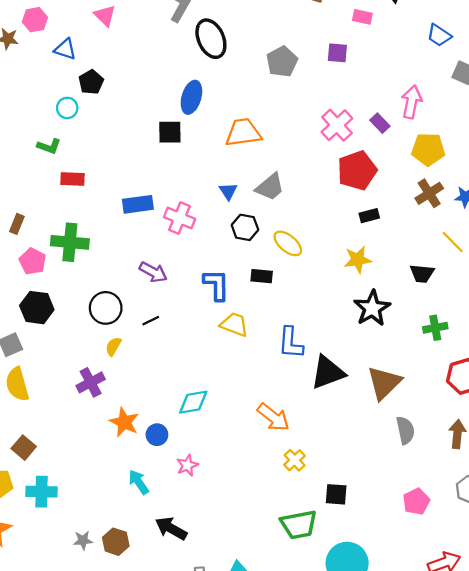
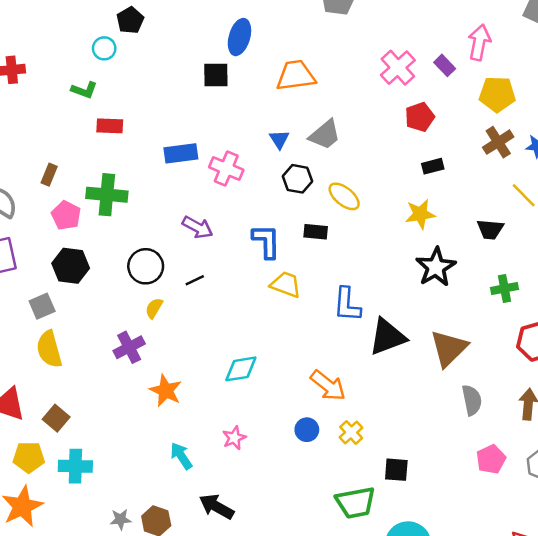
red pentagon: (357, 170) -> (420, 117), size x0.7
blue circle: (157, 435) -> (307, 430), moved
pink pentagon: (416, 502) -> (491, 459), moved

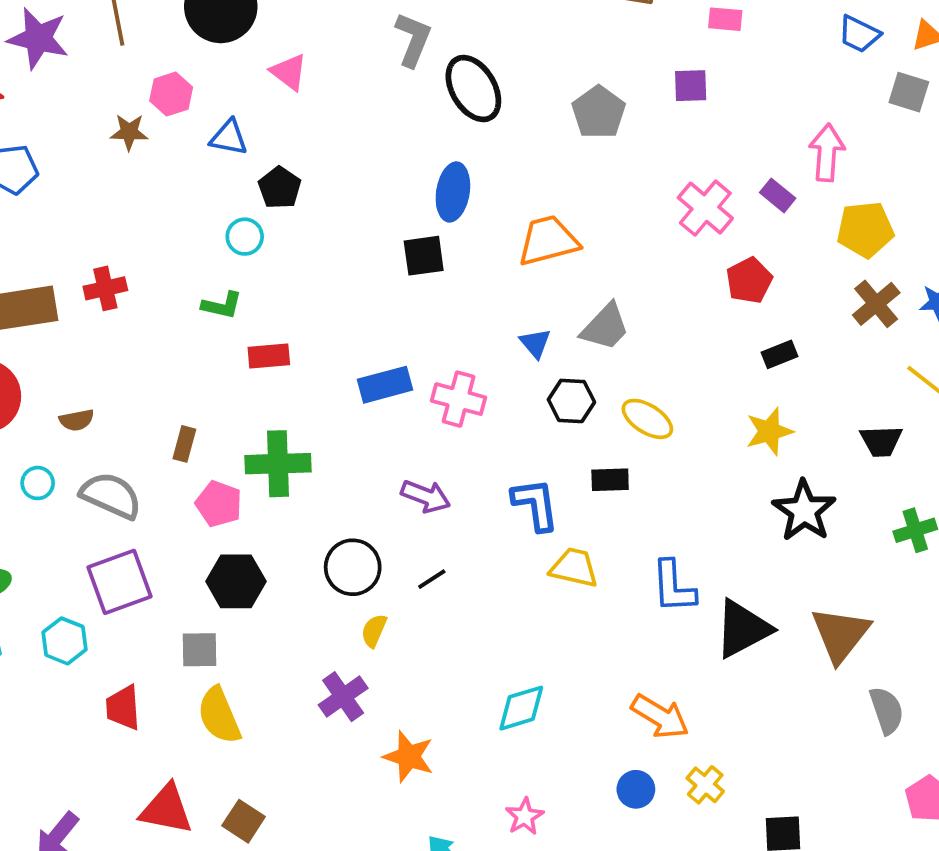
gray square: (42, 306) -> (200, 650), turned 30

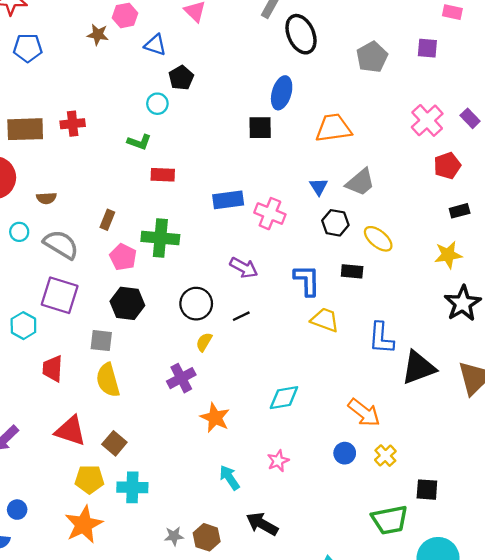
purple square: (119, 582) -> (60, 295), turned 30

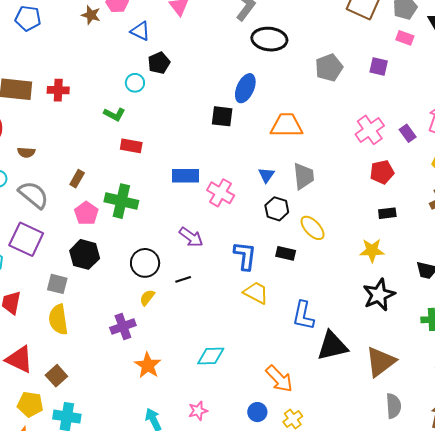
black ellipse: (301, 34) -> (269, 39), turned -68
gray trapezoid: (360, 182) -> (304, 176), turned -64

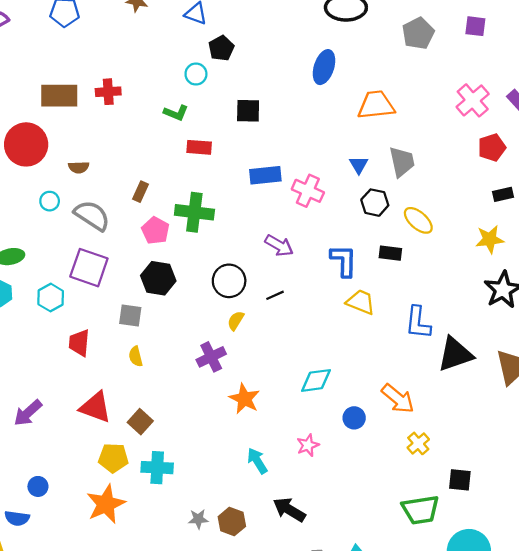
black square: (222, 116) -> (248, 111), moved
yellow semicircle: (58, 319) -> (136, 356), size x0.6
blue circle: (257, 412) -> (354, 418), moved

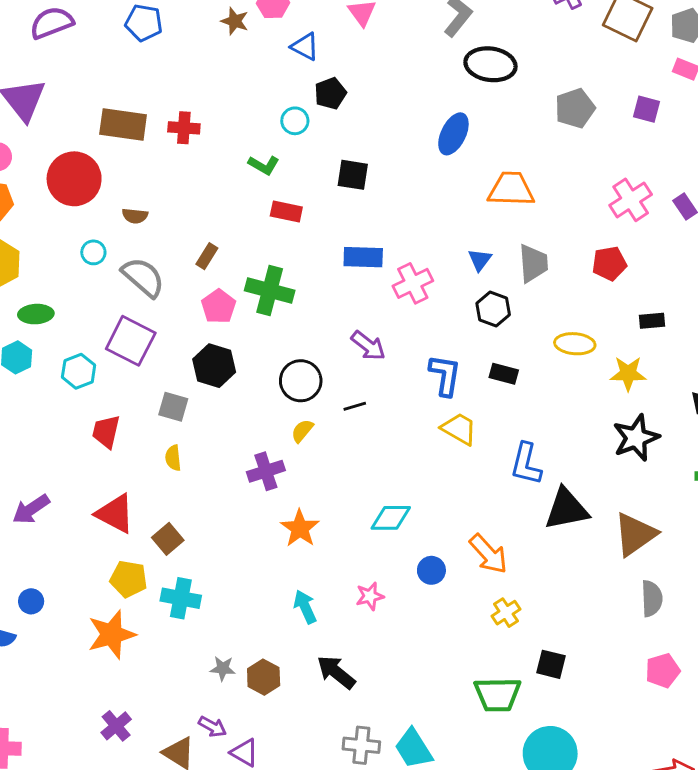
red pentagon: (492, 148) -> (609, 263), moved
pink cross: (308, 191) -> (413, 283), turned 32
yellow ellipse: (418, 220) -> (575, 344), moved, turned -44

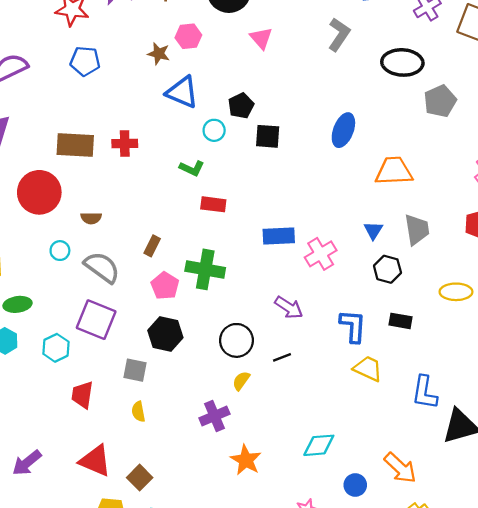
blue triangle: (305, 47) -> (182, 92), moved, size x1.4
black ellipse: (490, 64) -> (402, 62), moved
black square: (353, 175) -> (268, 136), moved

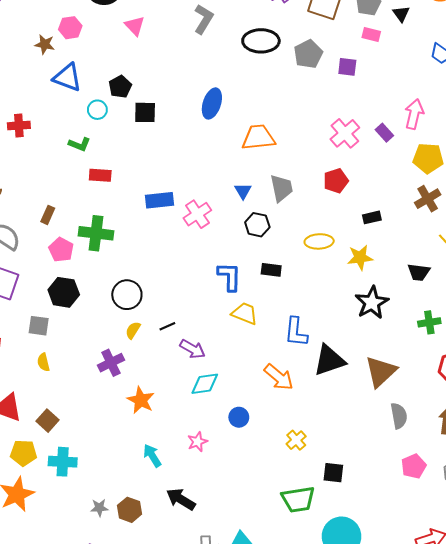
gray pentagon: (440, 101) -> (308, 54), moved
purple arrow: (289, 307) -> (192, 349), moved
black line: (282, 357) -> (167, 326), moved
orange arrow: (400, 468) -> (279, 377), moved

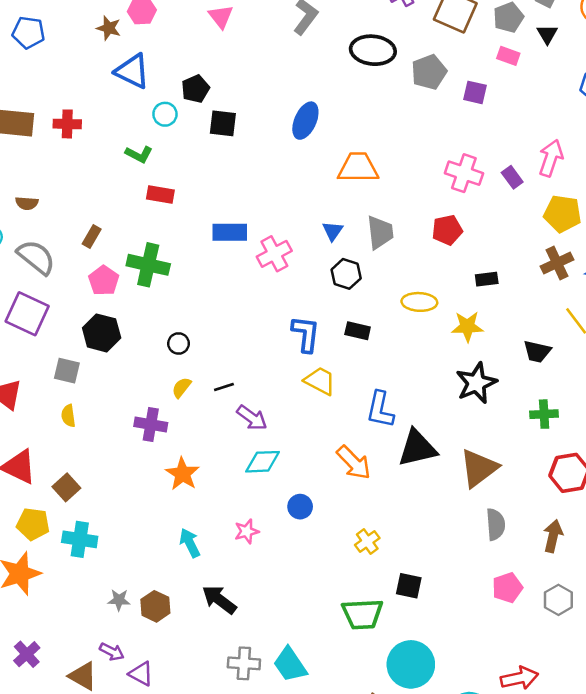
pink cross: (345, 133) -> (464, 173), turned -36
black circle: (127, 295) -> (179, 343), size x0.6
purple cross: (111, 363) -> (151, 424), turned 30

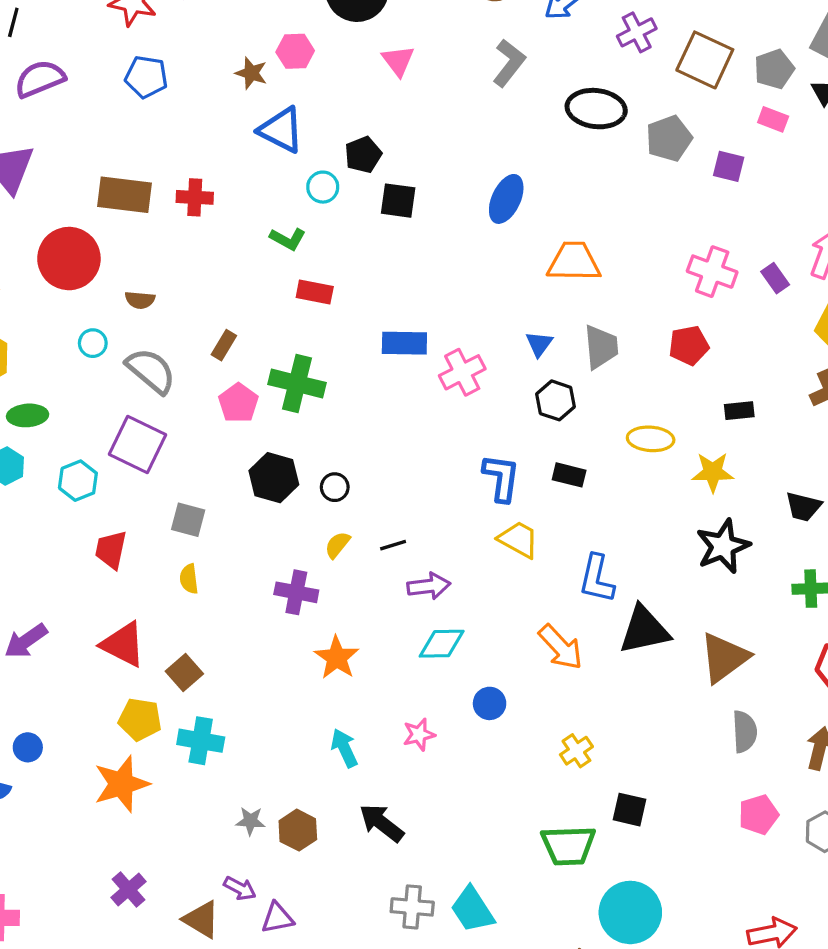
black hexagon: (102, 333) -> (274, 478), moved
purple arrow: (252, 418) -> (429, 586), turned -44
purple triangle: (141, 674) -> (277, 918), turned -40

